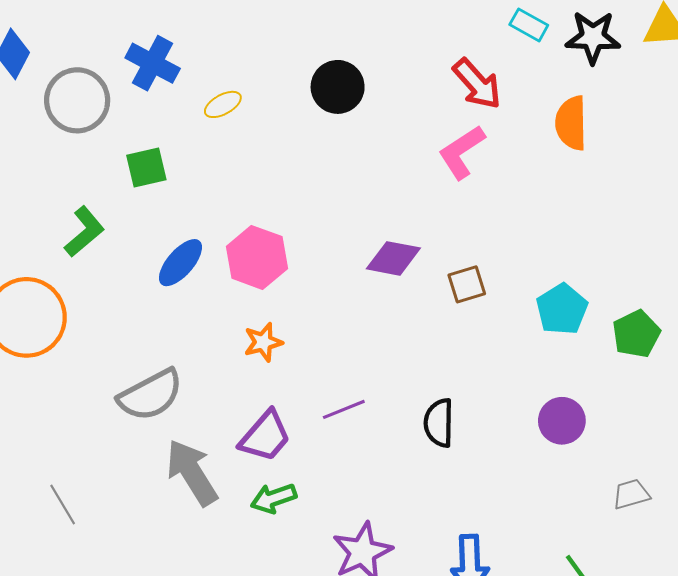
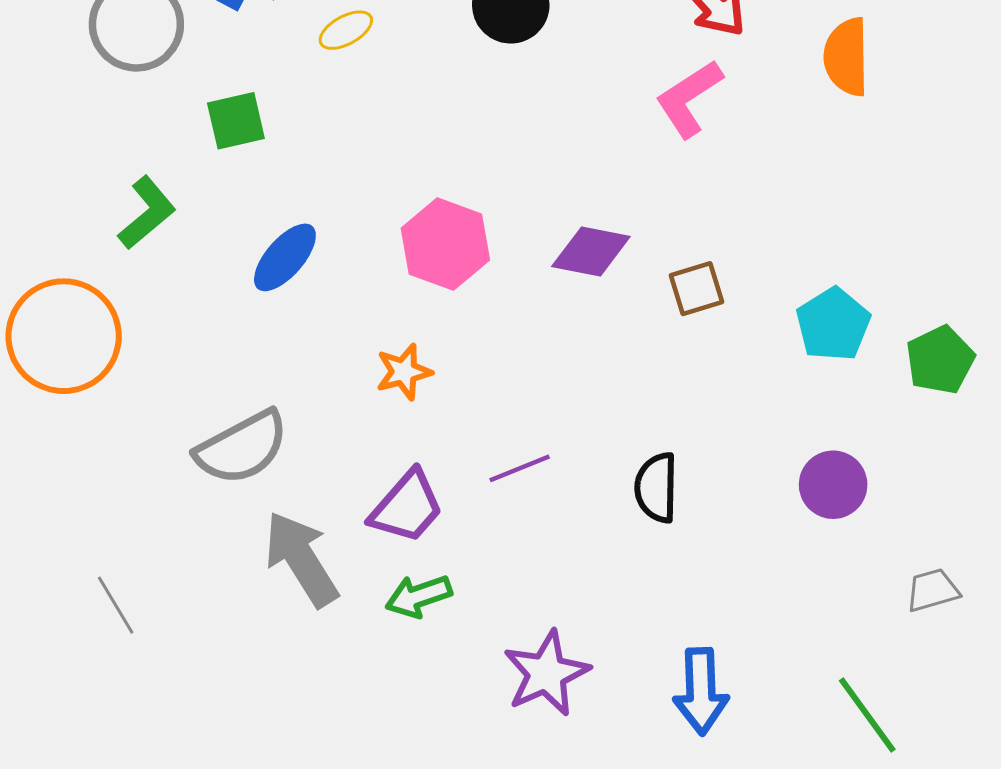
pink hexagon: (257, 257) -> (445, 244), moved

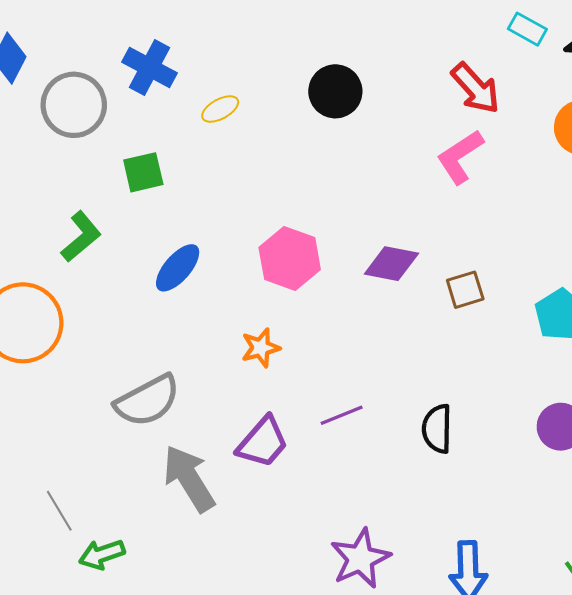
green arrow: (419, 596) -> (102, 554), moved

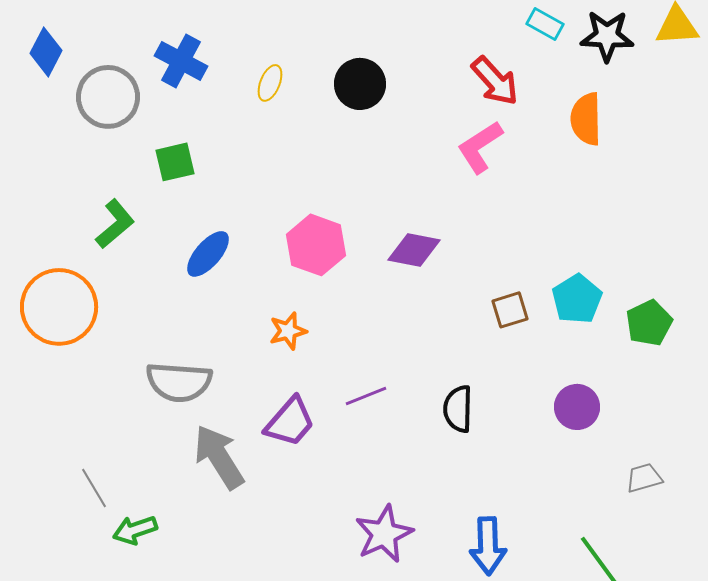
yellow ellipse: (220, 109) -> (270, 83), moved, turned -39
brown square: (465, 290) -> (510, 310), moved
gray semicircle: (147, 401) -> (179, 382), turned 32

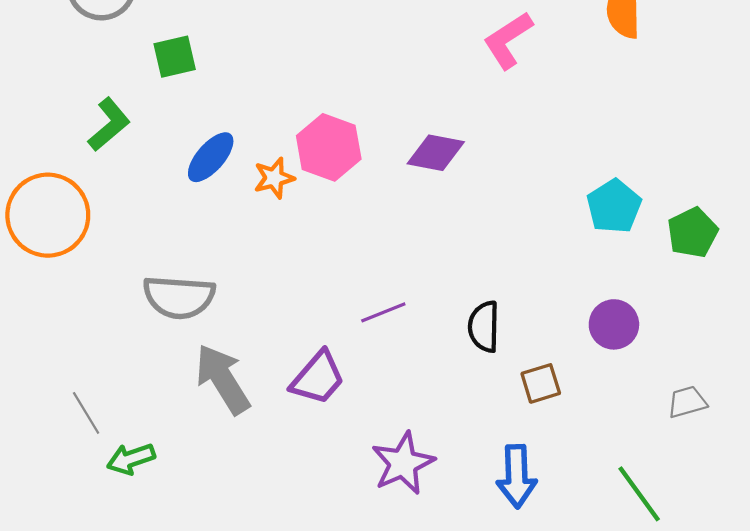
brown square: (510, 310) -> (541, 383), moved
orange star: (288, 331) -> (274, 178), moved
purple trapezoid: (290, 422) -> (318, 378), moved

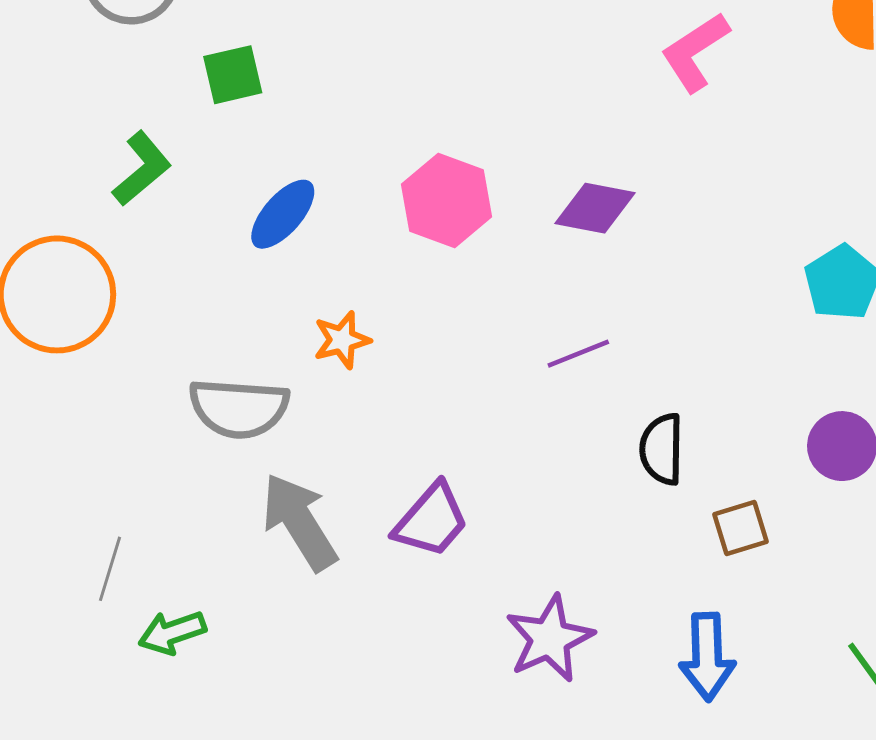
orange star: (274, 178) -> (342, 340), moved
purple line: (383, 312) -> (578, 354), moved
gray line: (86, 413) -> (110, 569), turned 48

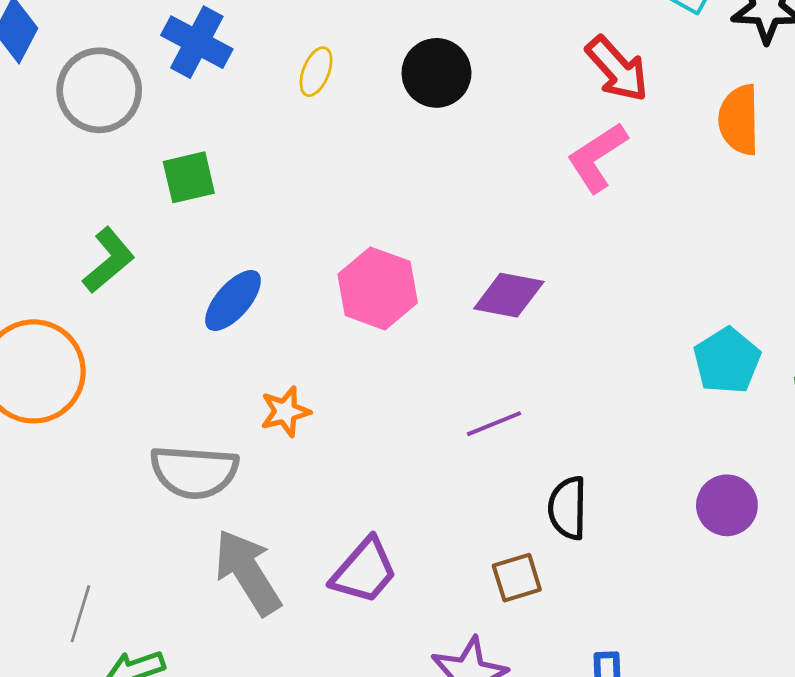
brown square: (741, 528) -> (517, 578), moved

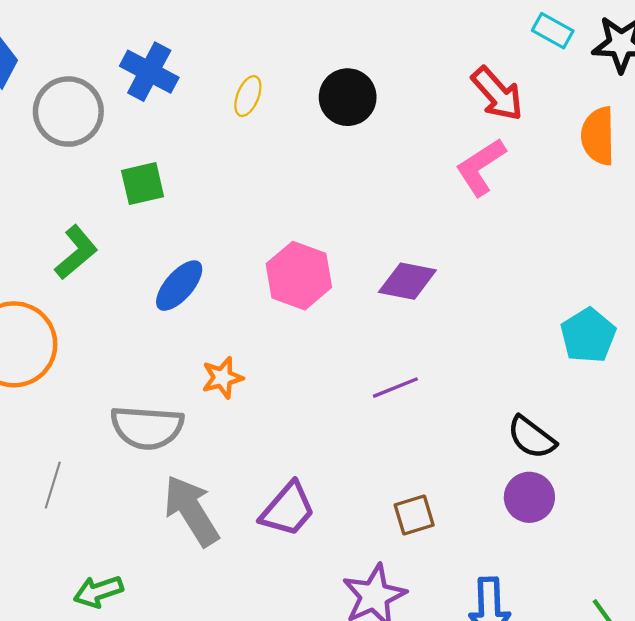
purple circle: (727, 505) -> (529, 497), moved
black semicircle: (568, 508) -> (532, 437), moved, turned -54
gray line: (80, 614) -> (53, 485), moved

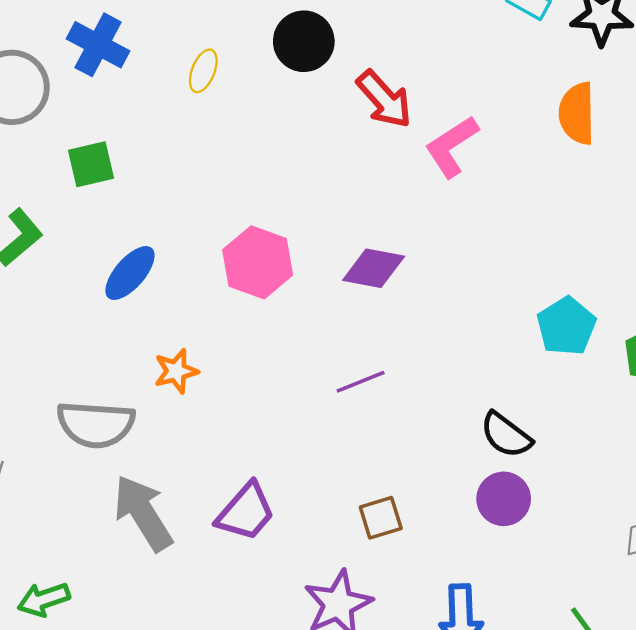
red arrow: (497, 94) -> (384, 99), moved
black circle: (348, 97) -> (304, 41), moved

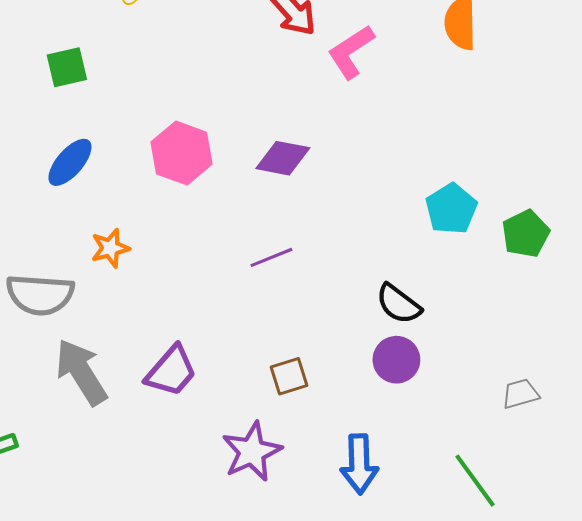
green square: (91, 164) -> (67, 67), moved

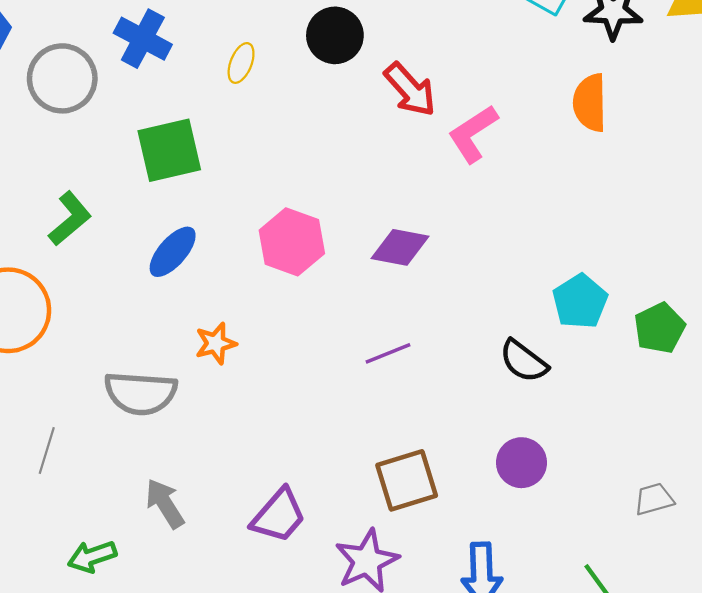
green square: (67, 67) -> (169, 150), size x1.5
black semicircle: (399, 304) -> (524, 361), moved
purple trapezoid: (171, 371) -> (279, 516), moved
gray arrow: (81, 372) -> (165, 504), moved, size x0.7
brown square: (289, 376) -> (407, 480), size x1.5

